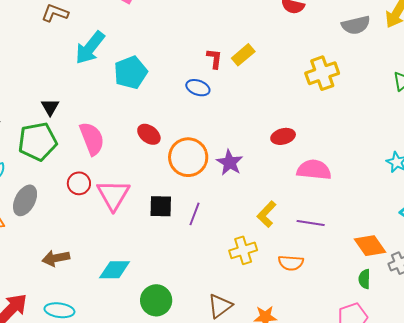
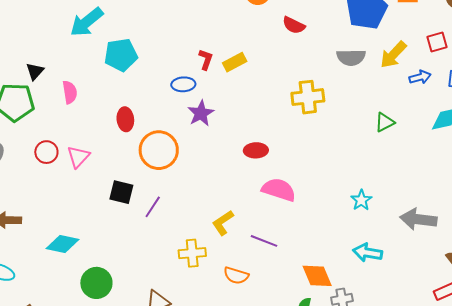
blue ellipse: (198, 88) -> (183, 84), turned -35
red ellipse: (149, 134) -> (125, 119), turned 35
pink semicircle: (92, 139) -> (70, 92), moved, size x0.7
purple star: (230, 162) -> (201, 113), moved
pink triangle: (113, 195) -> (78, 157), moved, size x0.7

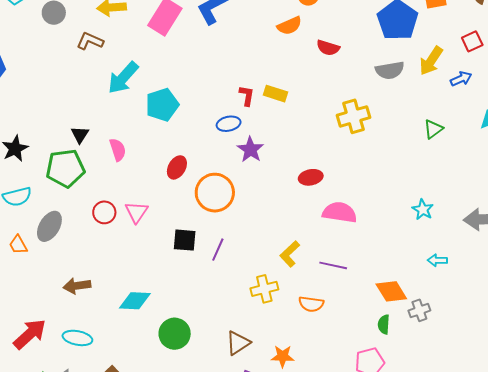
yellow rectangle: (235, 62) -> (276, 94), turned 55
red ellipse: (125, 119) -> (177, 167), turned 45
cyan arrow: (368, 253) -> (437, 260), size x0.7

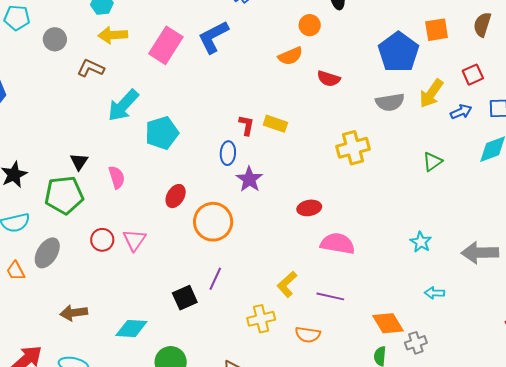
blue ellipse: (229, 124) -> (228, 153), turned -75
black square: (185, 240) -> (185, 298), moved, turned -30

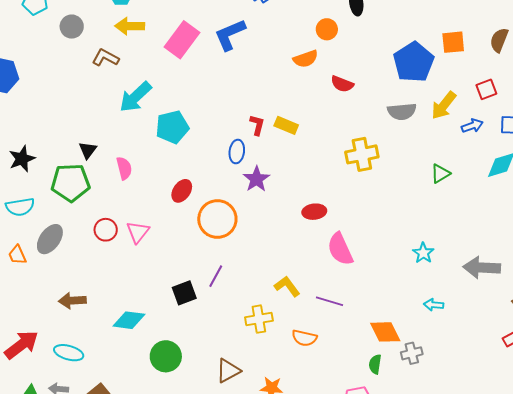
pink semicircle: (338, 244) -> (340, 249), turned -128
yellow L-shape: (287, 284) -> (287, 286), turned 92

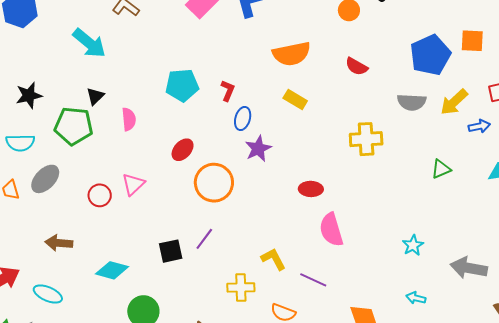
orange semicircle: (306, 59) -> (291, 54), moved, size x1.5
cyan arrow: (135, 97) -> (89, 43), moved, turned -105
red L-shape: (257, 125) -> (228, 91), moved
red circle: (106, 230) -> (100, 195), moved

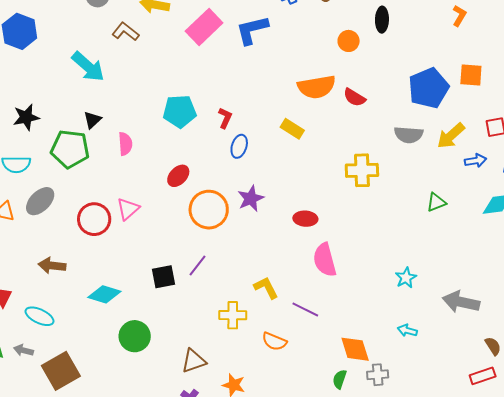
orange semicircle: (291, 54) -> (317, 87), moved
purple star: (258, 149) -> (251, 199), moved
red circle: (100, 195) -> (94, 219), size x1.4

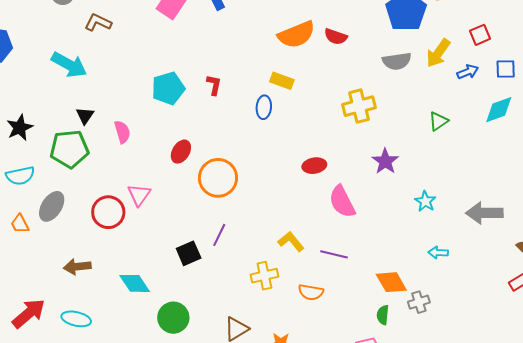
blue ellipse: (239, 146) -> (264, 107), moved
purple star: (251, 199) -> (385, 161), moved
cyan diamond: (104, 294) -> (135, 283), turned 52

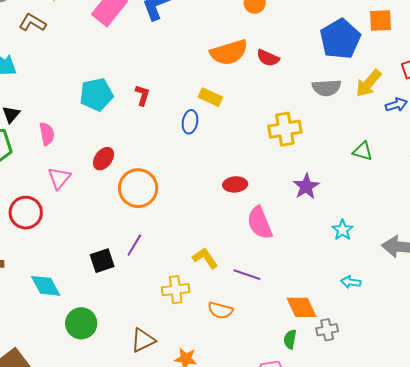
green triangle: (438, 121) -> (363, 151), turned 45
pink triangle: (139, 195) -> (59, 178), moved

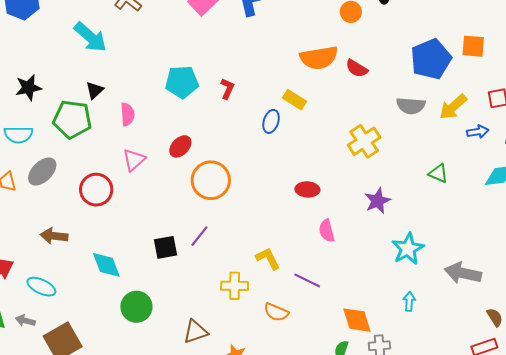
yellow cross: (285, 129) -> (364, 141), turned -32
pink semicircle: (260, 223) -> (327, 231), size x0.7
cyan star: (343, 230) -> (408, 249), size x1.5
cyan arrow: (351, 282) -> (409, 302), turned 78

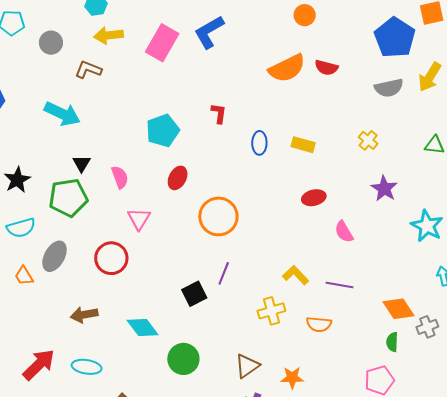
red L-shape: (227, 89) -> (219, 113), moved
yellow rectangle: (294, 100) -> (303, 145), moved
yellow cross: (364, 141) -> (368, 140), moved, size x0.6
red ellipse: (180, 146) -> (178, 178), moved

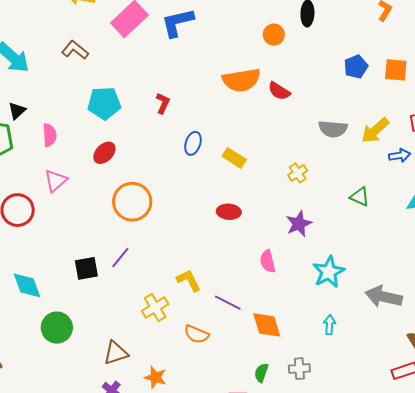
blue pentagon: (395, 38) -> (356, 67), moved, size x0.6
brown L-shape: (88, 70) -> (75, 50), moved
pink semicircle: (344, 232) -> (268, 261), moved
orange diamond: (398, 309) -> (267, 325), moved
yellow cross: (271, 311) -> (155, 307), turned -32

